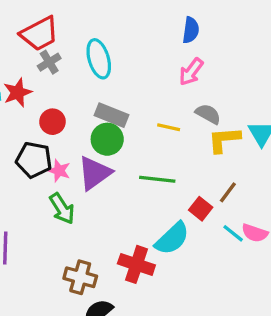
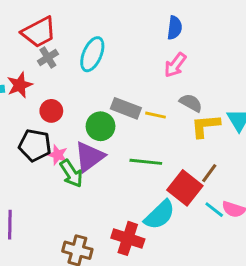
cyan ellipse: (99, 59) -> (92, 54), turned 40
gray rectangle: (111, 115) -> (126, 108), moved
green arrow: (62, 209) -> (71, 173), moved
red square: (201, 209) -> (185, 188), size x1.6

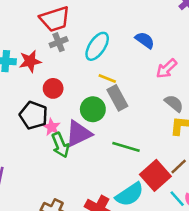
blue semicircle: (175, 28) -> (145, 40), moved, turned -72
gray rectangle: (126, 108) -> (117, 98), turned 30
yellow line: (156, 115) -> (107, 78), moved

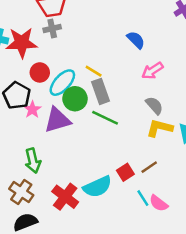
cyan ellipse: (97, 46) -> (62, 83), moved
red star: (30, 61) -> (22, 43), size x1.4
green arrow: (60, 145) -> (33, 161), moved
green line: (126, 147) -> (105, 118), moved
red square: (155, 175) -> (125, 172), size x0.6

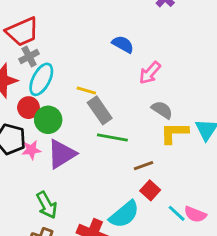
cyan ellipse: (62, 83) -> (41, 79), moved
green circle: (75, 99) -> (48, 120), moved
pink star: (32, 110) -> (31, 150), turned -30
brown line: (149, 167) -> (143, 166), moved, turned 30

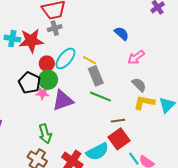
cyan ellipse: (41, 79) -> (65, 59), moved
green circle: (48, 120) -> (48, 80), moved
red square: (150, 190) -> (119, 139), size x1.5

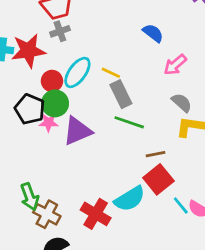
green arrow: (45, 134) -> (30, 197), moved

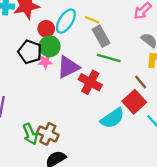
brown line: (155, 154) -> (141, 82), moved, turned 64
green arrow: (30, 197) -> (30, 134), moved
red cross: (96, 214) -> (90, 82), moved

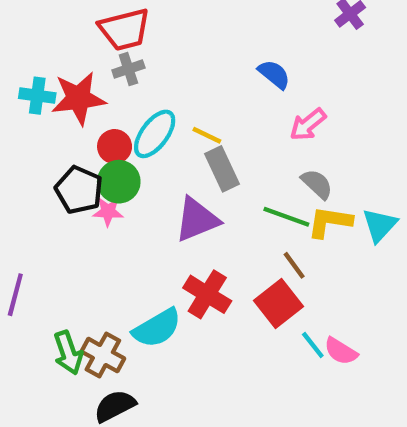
green line: (109, 58) -> (286, 217), moved
purple triangle: (68, 67) -> (197, 220), moved
red cross: (90, 82) -> (207, 294), moved
cyan semicircle: (112, 118) -> (157, 328), moved

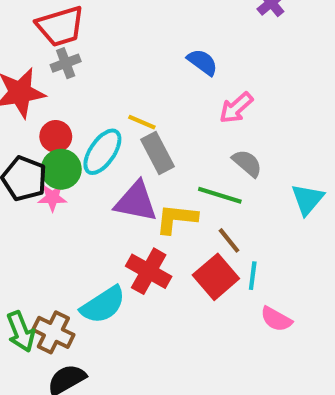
cyan ellipse: (155, 134) -> (102, 152), moved
purple triangle: (197, 220) -> (136, 202), turned 36
yellow L-shape: (330, 222) -> (176, 219), moved
cyan line: (313, 345) -> (253, 276), moved, turned 48

